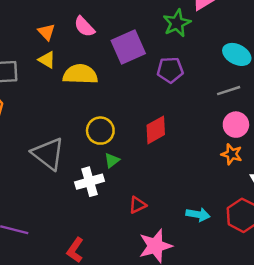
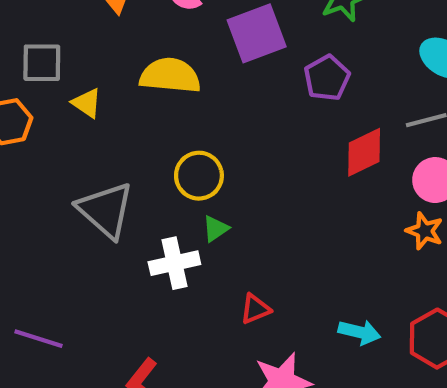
yellow triangle: (47, 60) -> (87, 103), moved
purple pentagon: (170, 70) -> (327, 78), turned -30
red diamond: (156, 130) -> (364, 152), moved

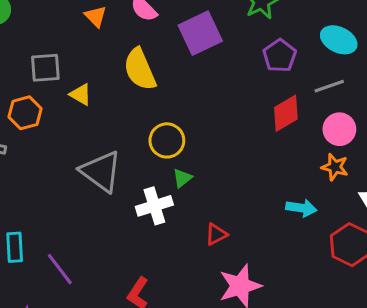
yellow semicircle: (170, 76) -> (140, 69), turned -114
purple pentagon: (327, 78) -> (280, 56), moved
cyan arrow: (359, 332) -> (301, 208), moved
purple line: (38, 339) -> (60, 269), turned 40

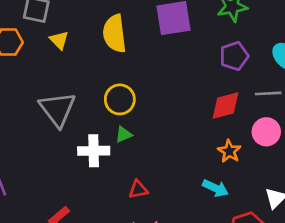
orange star: (335, 167) -> (229, 151), moved

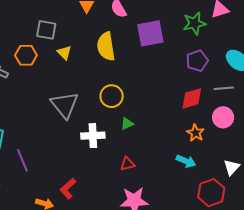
green triangle: (124, 134) -> (127, 124), moved

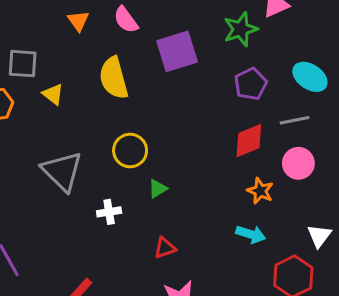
white cross: (93, 136) -> (109, 212), size x0.7

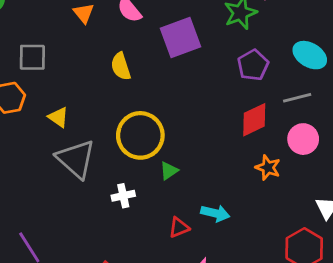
yellow semicircle: (114, 78) -> (121, 66), size x0.7
yellow triangle: (53, 94) -> (58, 117), moved
yellow circle: (130, 151) -> (140, 135), size x1.4
cyan arrow: (251, 234) -> (215, 213), moved

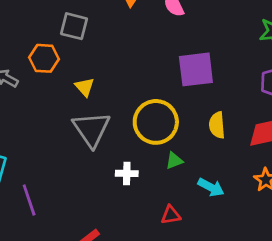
purple square: (180, 37) -> (196, 69), moved
yellow semicircle: (121, 66) -> (217, 125), moved
cyan arrow: (215, 213) -> (211, 187), moved

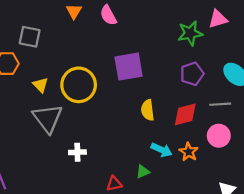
yellow circle: (156, 122) -> (79, 85), moved
green triangle: (174, 161) -> (143, 172), moved
cyan arrow: (211, 187) -> (162, 150), moved

